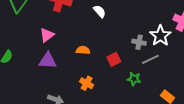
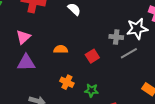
white star: (160, 36) -> (137, 29), turned 30
green star: (134, 79) -> (91, 90), moved

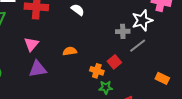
red square: (92, 56) -> (114, 62), moved
orange cross: (67, 82) -> (97, 71), moved

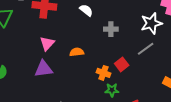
gray cross: (123, 31) -> (111, 29), moved
pink triangle: (31, 44) -> (47, 43), moved

